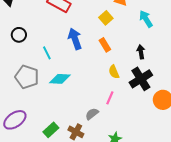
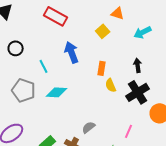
cyan arrow: (146, 19) -> (143, 32), turned -84
orange rectangle: (105, 45) -> (102, 68), moved, turned 40
pink line: (110, 98) -> (129, 131), moved

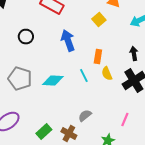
black circle: (16, 48) -> (26, 37), moved
cyan line: (44, 66) -> (84, 76), moved

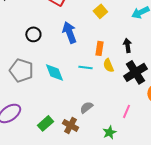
black circle: (26, 37) -> (33, 34), moved
black arrow: (134, 54) -> (127, 45), moved
cyan line: (84, 76) -> (85, 67), turned -56
cyan diamond: (53, 81) -> (54, 72), turned 65

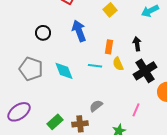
brown cross: (70, 125) -> (80, 124), turned -35

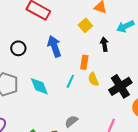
black arrow: (137, 44) -> (104, 44), moved
cyan line: (95, 66) -> (70, 81), turned -72

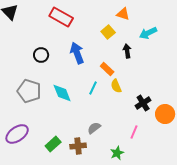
orange rectangle: (84, 62) -> (107, 69), turned -56
black cross: (120, 86) -> (143, 103), moved, size x0.7

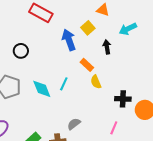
blue arrow: (77, 53) -> (69, 40), moved
cyan line: (93, 88) -> (64, 84), moved
black cross: (143, 103) -> (123, 99), turned 35

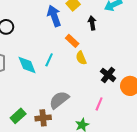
black cross: (123, 99) -> (108, 75), turned 35
gray semicircle: (74, 124) -> (59, 100), size x1.5

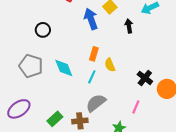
orange rectangle: (72, 41) -> (94, 54), moved, turned 64
yellow semicircle: (81, 58) -> (110, 65), moved
cyan line: (49, 60) -> (92, 77), moved

